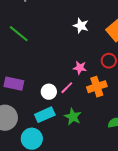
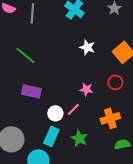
purple rectangle: (14, 84) -> (31, 91), moved
orange cross: (97, 87) -> (110, 118), moved
cyan rectangle: (45, 115) -> (51, 136), turned -42

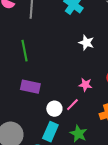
green line: (25, 55) -> (24, 51), turned 40

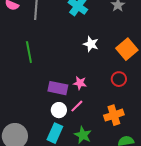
pink star: (85, 85) -> (80, 83), moved
purple rectangle: (30, 87) -> (58, 88), moved

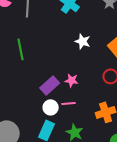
purple rectangle: (58, 88) -> (50, 85), turned -54
pink line: (77, 106) -> (69, 103), turned 40

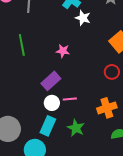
white star: (83, 41) -> (83, 18), moved
pink star: (72, 80) -> (63, 51), moved

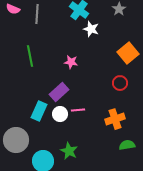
cyan rectangle: (48, 126) -> (39, 111), moved
green star: (76, 128) -> (69, 151), moved

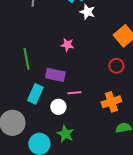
green line: (30, 56) -> (26, 59), moved
purple rectangle: (59, 92) -> (55, 75), turned 54
white circle: (60, 114) -> (58, 107), moved

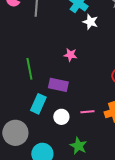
pink line: (74, 93) -> (87, 112), moved
green star: (65, 134) -> (78, 146), moved

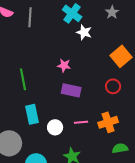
purple rectangle: (58, 85) -> (71, 90), moved
cyan rectangle: (38, 104) -> (32, 114), turned -36

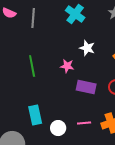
white star: (84, 32) -> (87, 48), moved
green line: (23, 79) -> (32, 66), moved
purple rectangle: (71, 90) -> (86, 87), moved

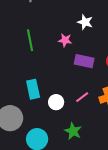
pink line: (84, 123) -> (82, 97), turned -32

